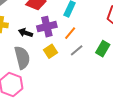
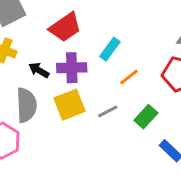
orange line: (70, 33) -> (129, 77), moved
yellow square: (51, 51) -> (69, 105), size x1.5

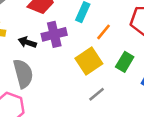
yellow square: (69, 105) -> (89, 61), moved
gray line: (108, 111) -> (97, 94), moved

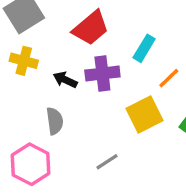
gray semicircle: (23, 74) -> (55, 121), size x0.7
gray line: (97, 94) -> (107, 162), moved

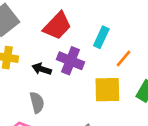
purple cross: (102, 73) -> (71, 61), turned 35
yellow square: (145, 115) -> (107, 90), turned 32

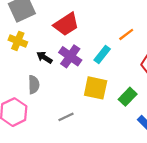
cyan rectangle: (101, 37) -> (102, 55), moved
orange line: (123, 59) -> (126, 34), moved

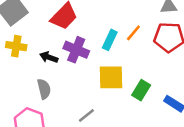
orange line: (126, 34) -> (133, 33), moved
green rectangle: (128, 97) -> (141, 90), moved

